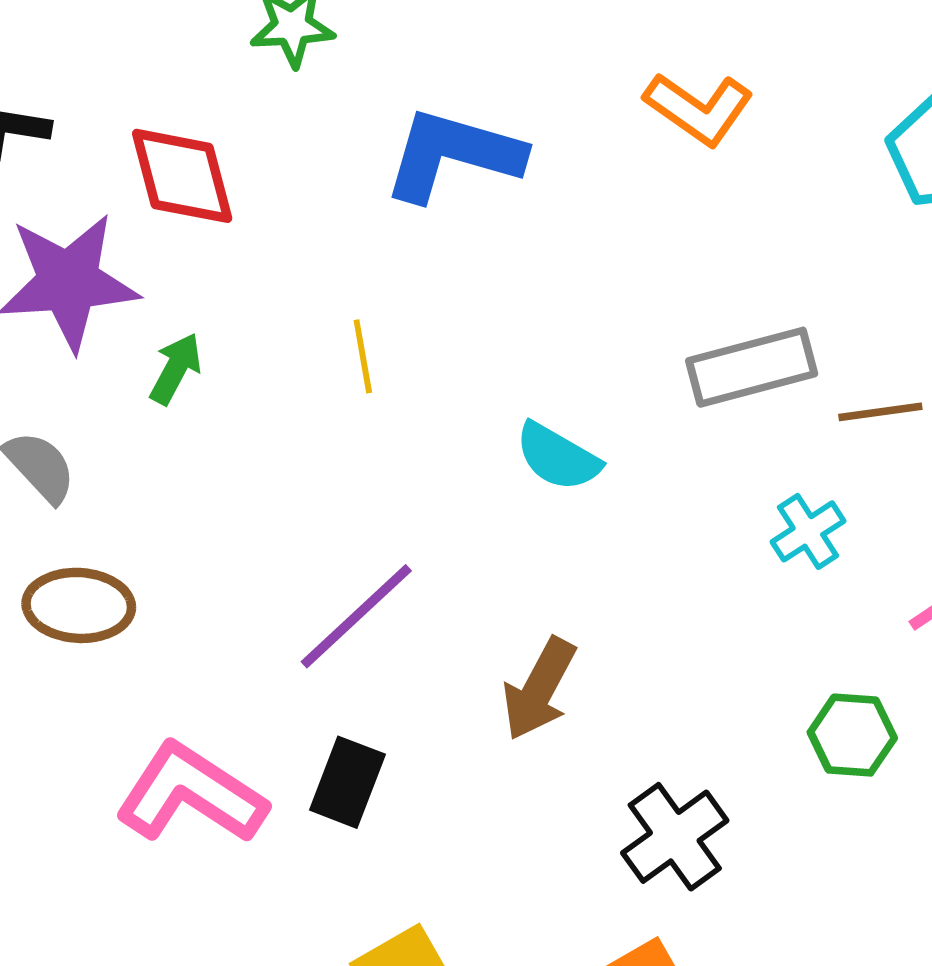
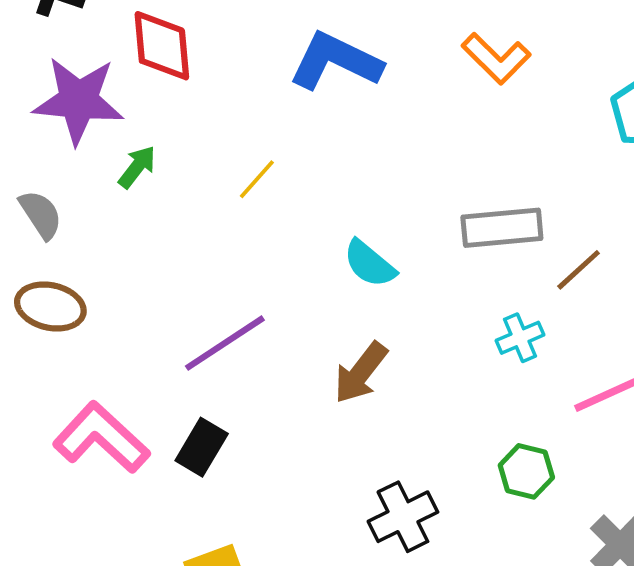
yellow line: (363, 356) -> (257, 179), turned 42
brown line: (880, 412) -> (579, 270), turned -44
brown arrow: (539, 689) -> (361, 373), moved

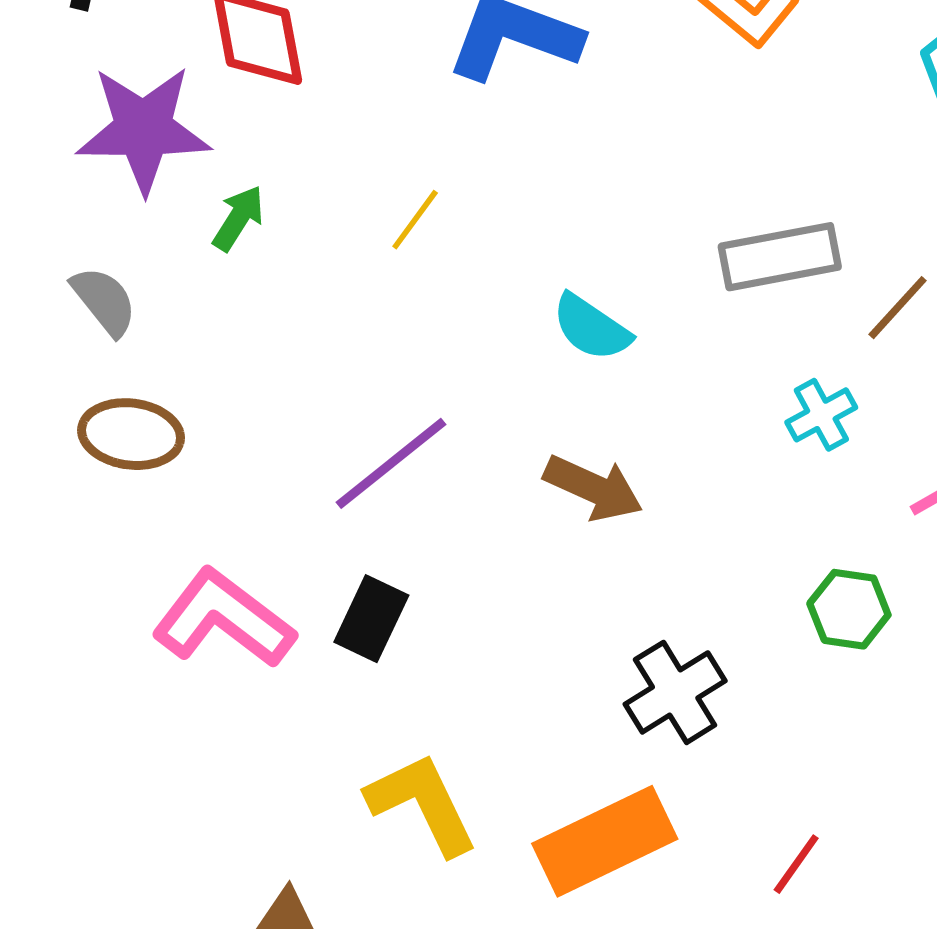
brown arrow: (361, 373) -> (593, 488), turned -98

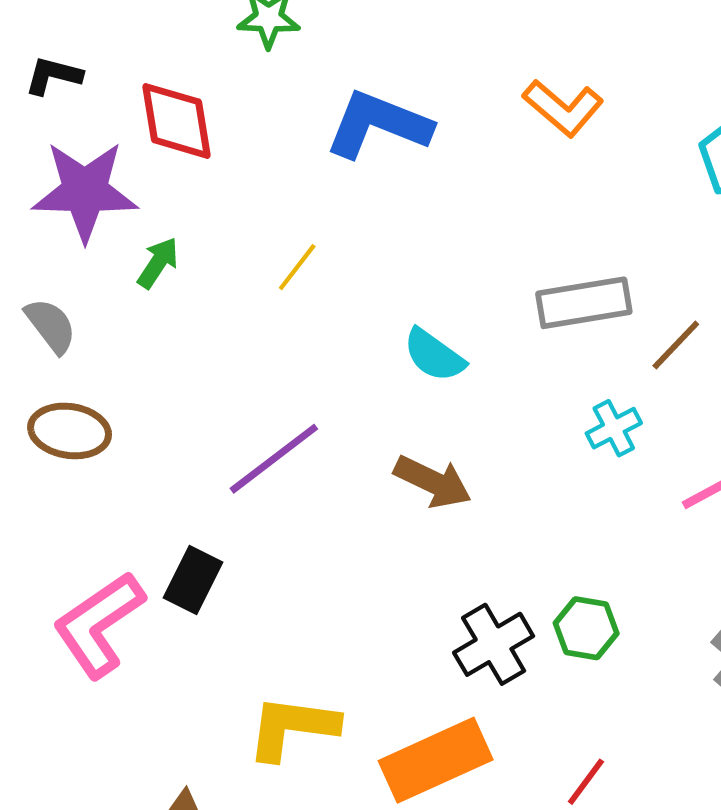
green hexagon: (849, 609) -> (586, 628), moved
pink L-shape: (223, 619) -> (99, 625), moved, turned -73
black rectangle: (371, 619) -> (193, 580), moved
yellow L-shape: (422, 804) -> (292, 727), turned -58

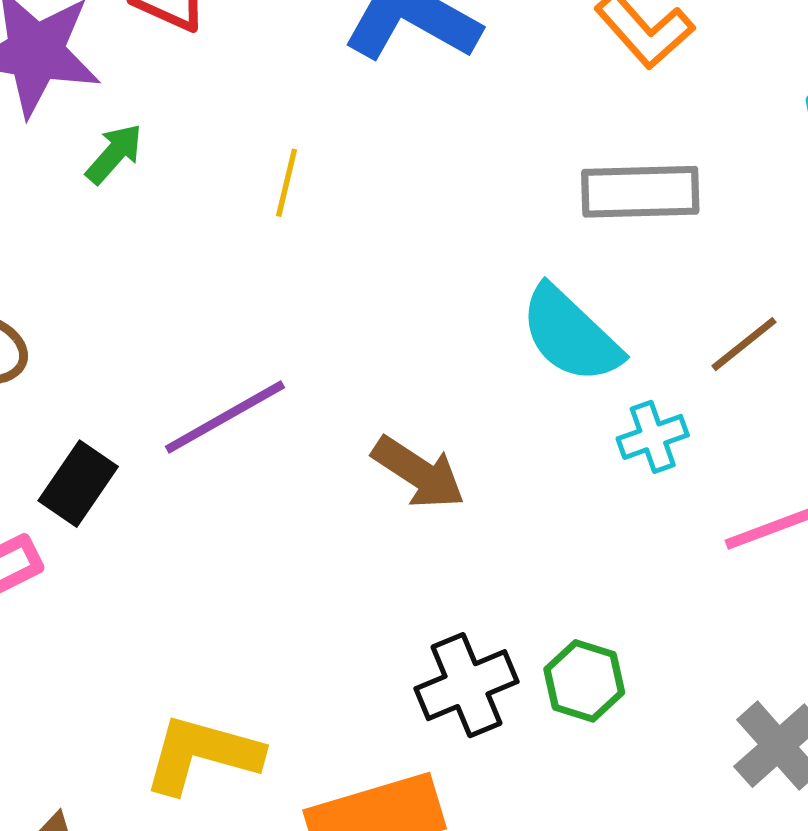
yellow line: (297, 267) -> (287, 183), turned -32
gray rectangle: (584, 303) -> (640, 192), moved
cyan semicircle: (434, 355) -> (571, 335), moved, size x1.4
black rectangle: (193, 580) -> (78, 484), moved

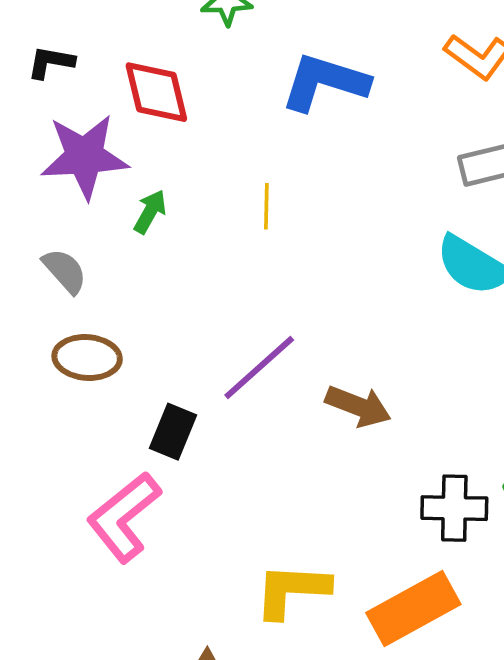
brown arrow: (419, 473) -> (358, 406), moved
black cross: (466, 685) -> (454, 508), turned 36

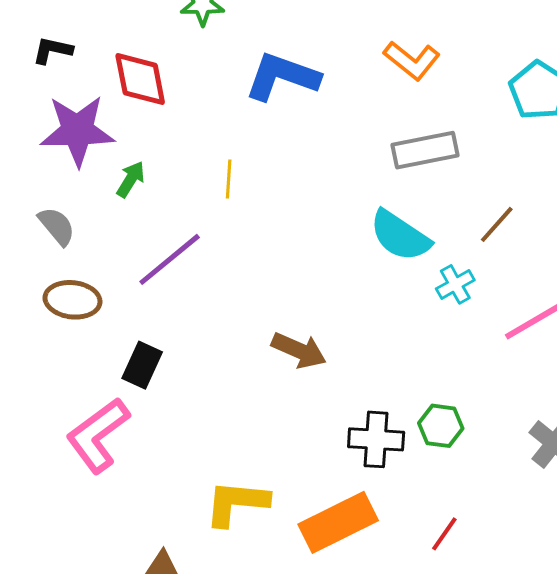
purple line: (259, 367) -> (170, 259), moved

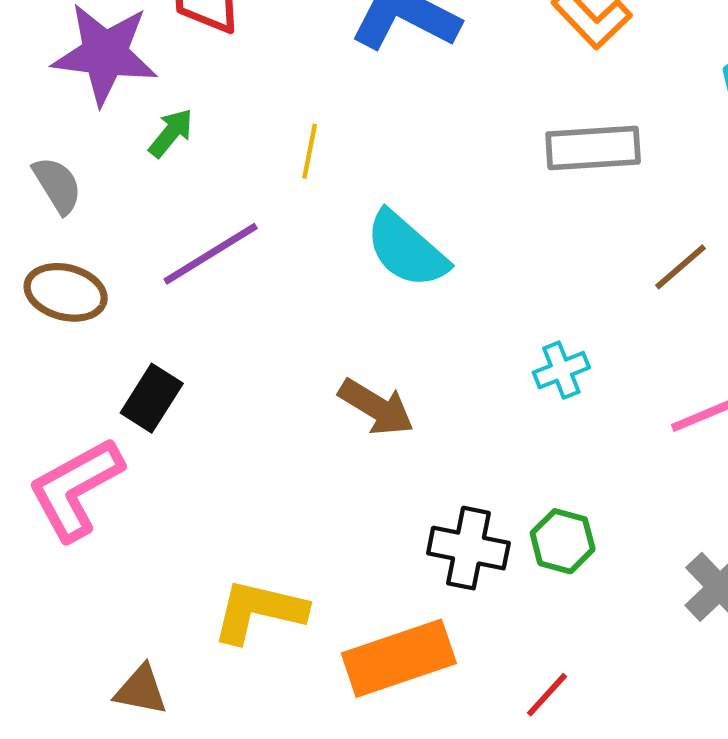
cyan semicircle: (400, 236) -> (407, 250), moved
cyan cross: (455, 284) -> (561, 370), moved

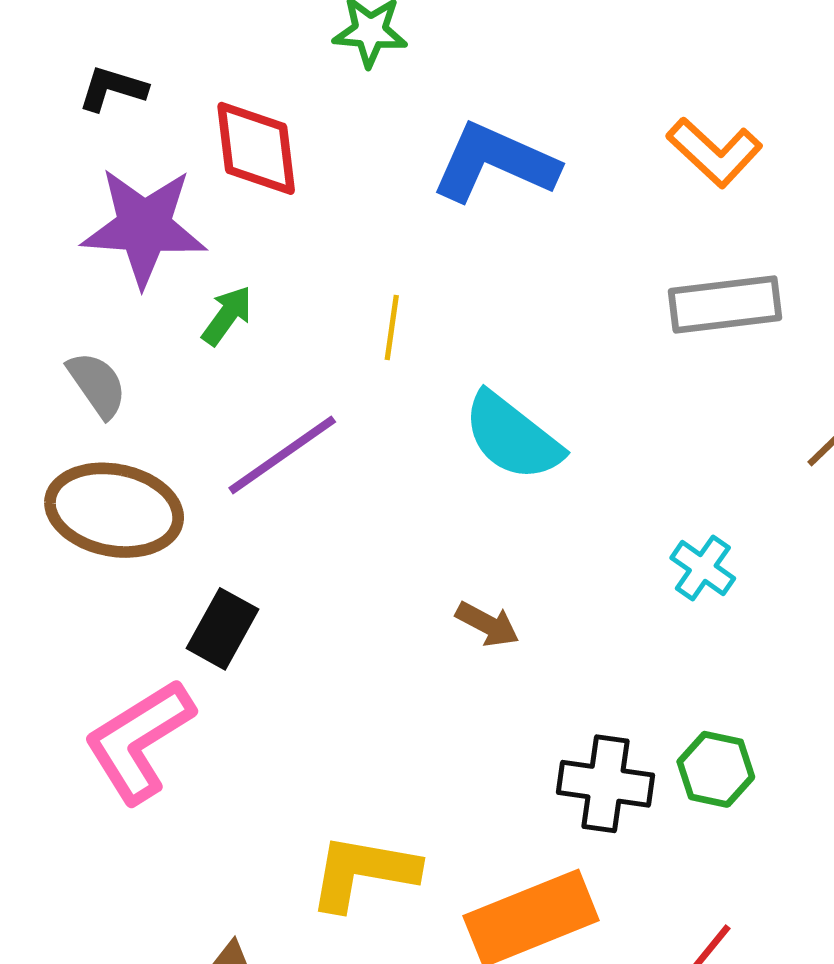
brown ellipse: (66, 292) -> (114, 510), size x1.4
cyan cross: (561, 370) -> (703, 568), turned -30
brown arrow: (376, 407) -> (487, 624), size x0.7

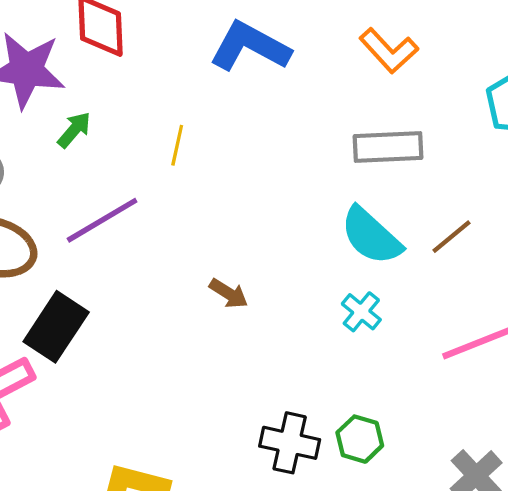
cyan semicircle: (512, 437) -> (371, 236), moved
brown arrow: (487, 624) -> (229, 293), moved
black rectangle: (222, 629) -> (56, 327), size x1.4

